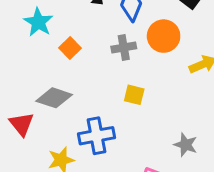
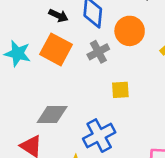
orange square: (70, 48) -> (56, 49), moved, size x1.6

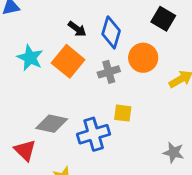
blue cross: (99, 136) -> (94, 134), moved

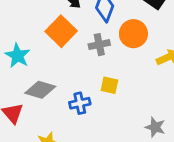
cyan star: (30, 58) -> (18, 56), moved
blue cross: (94, 134) -> (80, 103), size x0.7

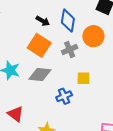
gray diamond: (40, 90) -> (40, 74), moved

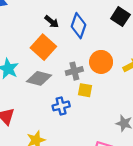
orange circle: (93, 36) -> (101, 62), moved
gray cross: (70, 50) -> (74, 71), moved

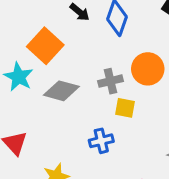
orange square: (43, 47) -> (45, 46), moved
blue cross: (61, 106) -> (101, 141), moved

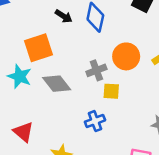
orange square: (45, 46) -> (39, 48), turned 36
gray diamond: (61, 91) -> (57, 84), turned 44

